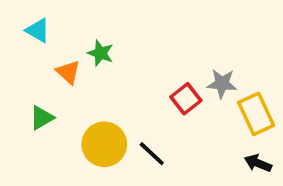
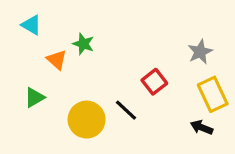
gray star: (222, 84) -> (200, 52), moved, turned -30
black line: (152, 154) -> (126, 110), moved
black arrow: (258, 163) -> (202, 127), moved

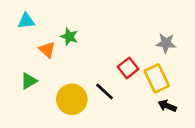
cyan triangle: (31, 25) -> (26, 21), turned -36
gray star: (200, 52) -> (166, 43), turned 30
yellow rectangle: (213, 94) -> (157, 78), moved

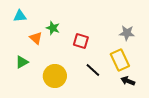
red square: (128, 68) -> (81, 41), moved, turned -35
black line: (105, 91) -> (93, 70), moved

